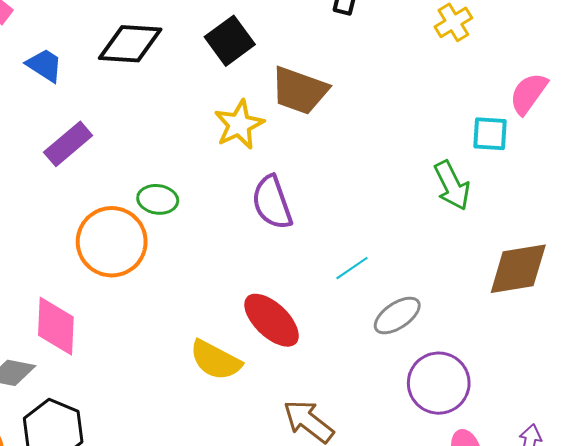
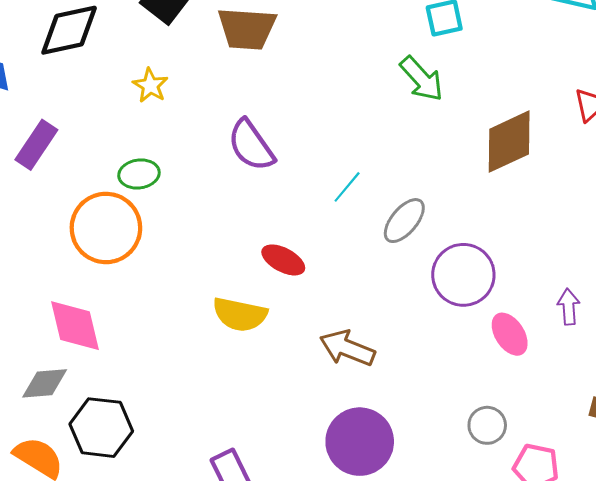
yellow star: (239, 125) -> (150, 85), moved, size x0.7
red ellipse: (272, 320) -> (283, 260), size x0.7

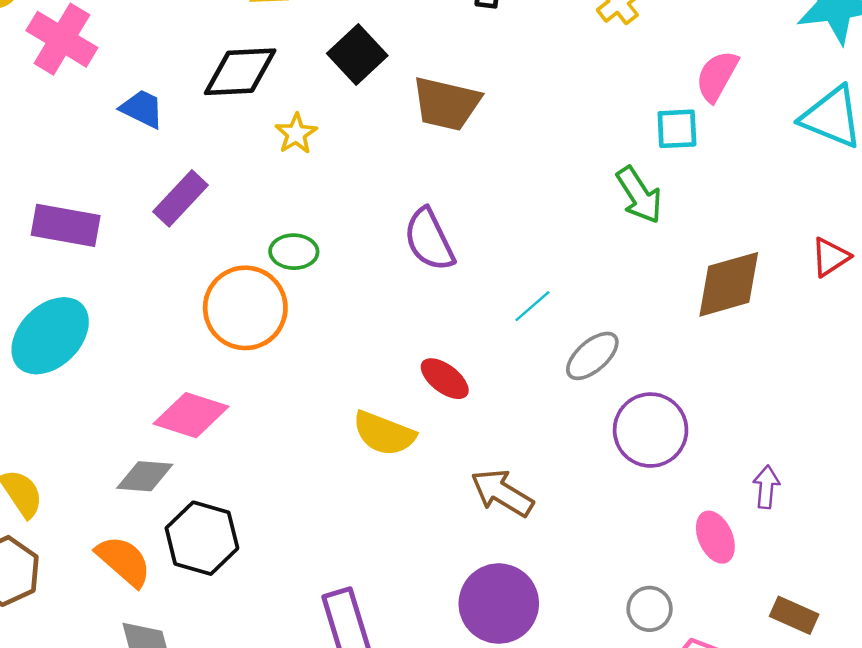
yellow star: (150, 85) -> (296, 134), moved
pink diamond: (75, 326) -> (191, 415), turned -68
pink ellipse: (510, 334) -> (715, 537), moved

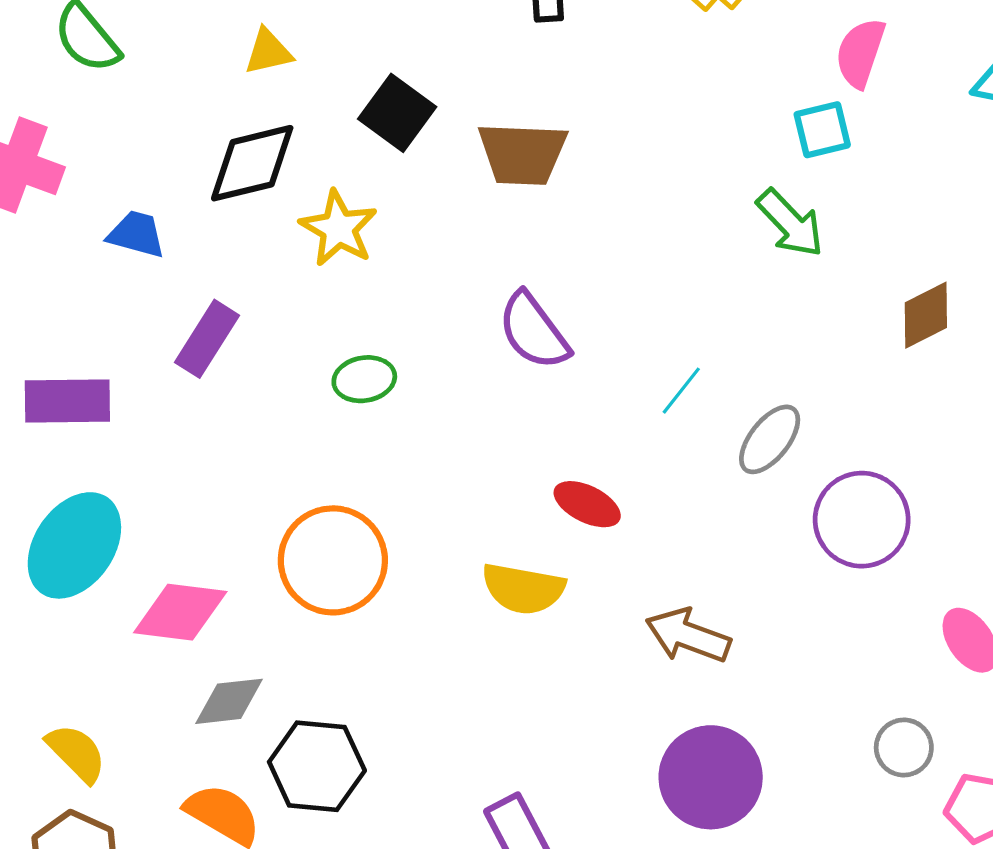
yellow star: (296, 134) -> (339, 228), size x1.4
brown diamond: (729, 284) -> (926, 315), size x0.7
orange circle: (245, 308) -> (333, 560), moved
pink diamond: (191, 415) -> (180, 612), moved

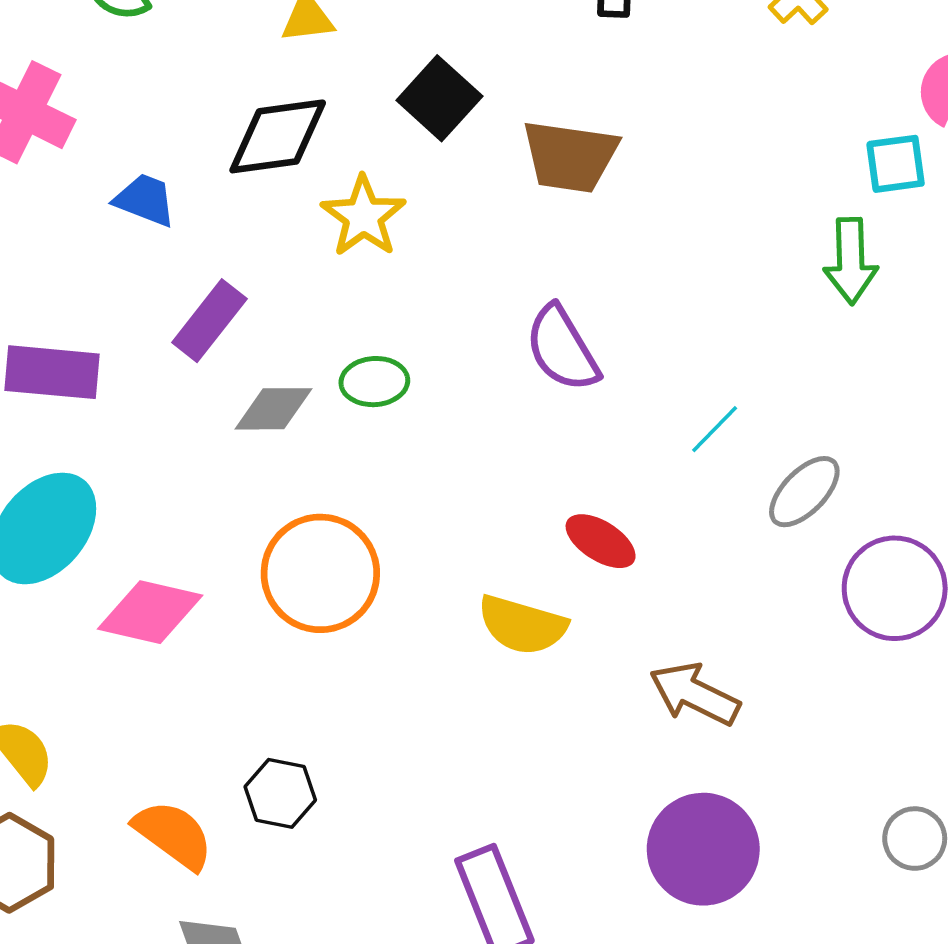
green arrow: (790, 223) -> (851, 261), turned 36
gray diamond: (229, 701) -> (274, 409), moved
black hexagon: (317, 766) -> (280, 793), size x0.7

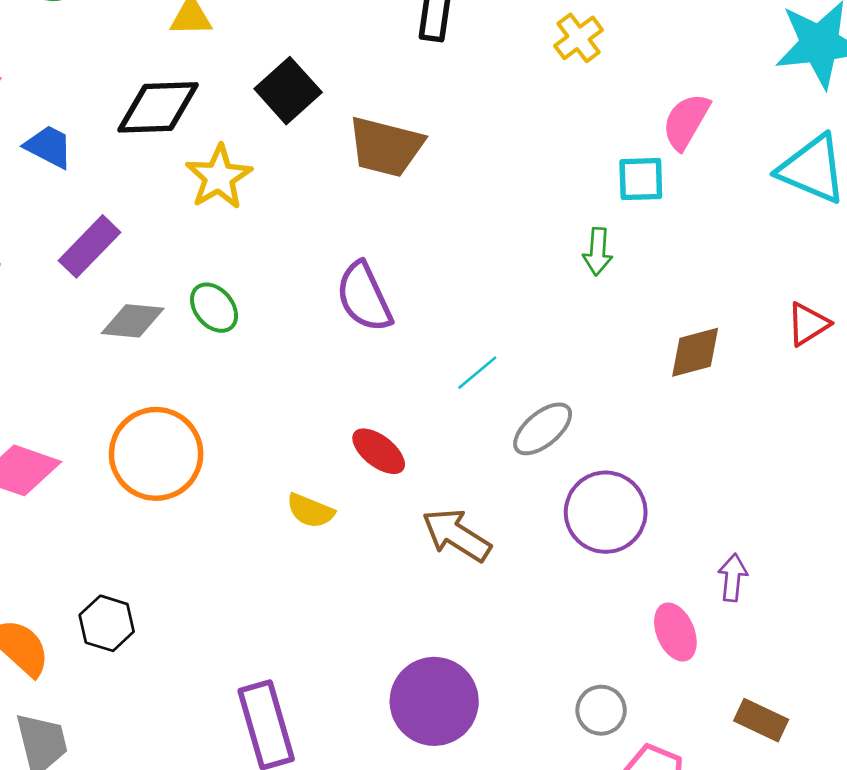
green arrow: (851, 261) -> (598, 252), size x0.7
green ellipse: (374, 382) -> (214, 308), turned 48
yellow semicircle: (522, 625) -> (310, 511), size x0.7
brown arrow: (695, 694) -> (456, 535), moved

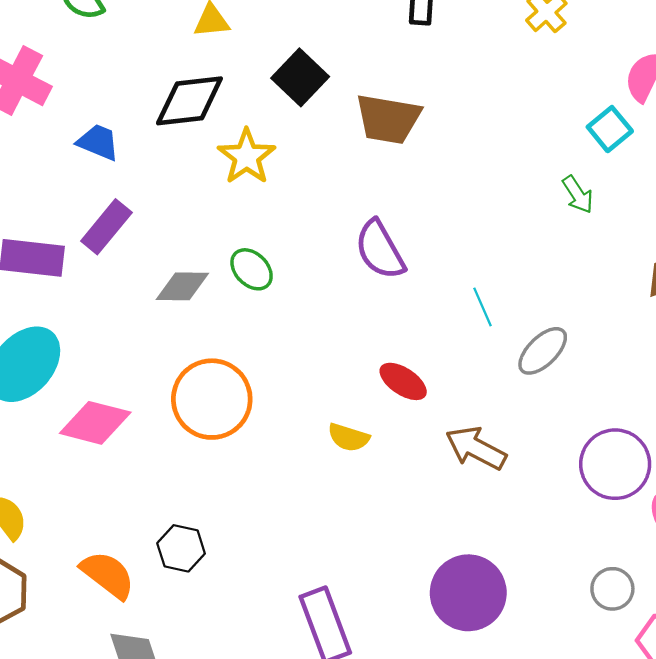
cyan square: (641, 179) -> (610, 129), turned -33
purple rectangle: (89, 246) -> (106, 227), moved
green arrow: (598, 252) -> (578, 195), turned -33
cyan line: (477, 373) -> (483, 307), turned -69
purple circle: (606, 512) -> (615, 464), moved

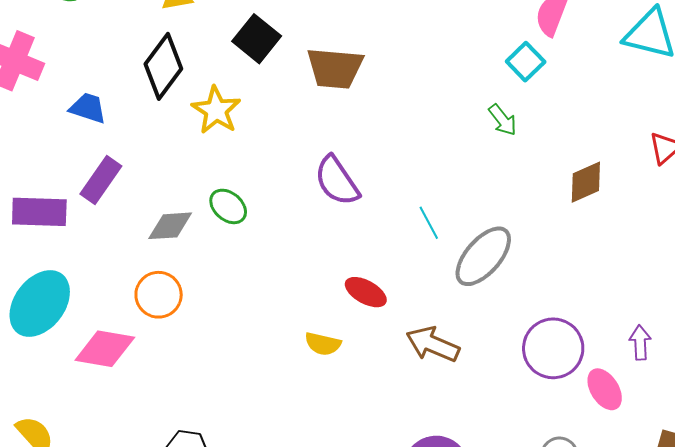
black diamond: (189, 101) -> (163, 66), turned -42
gray ellipse: (543, 351) -> (483, 256), size x1.4
orange circle: (212, 399) -> (159, 295), moved, size x0.7

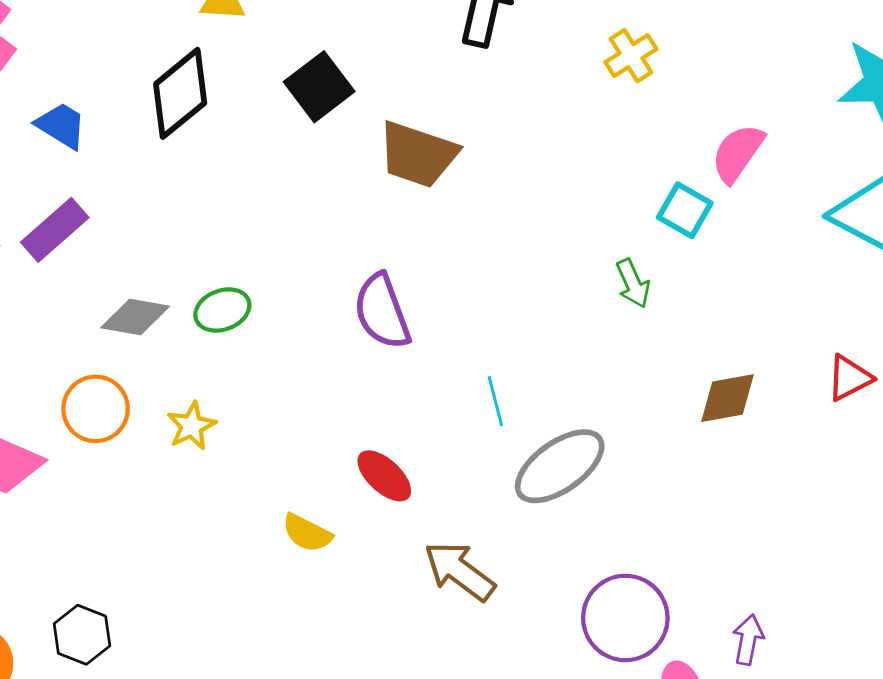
cyan square: (526, 62) -> (685, 210), turned -30
yellow star: (216, 110) -> (191, 426), moved, size x0.7
green ellipse: (228, 206) -> (222, 310), turned -75

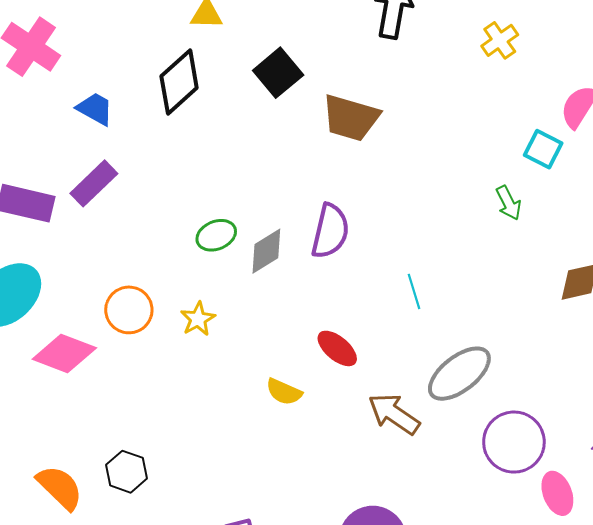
purple semicircle: (382, 311) -> (330, 231), turned -144
gray diamond: (135, 317) -> (266, 251), moved, turned -39
gray ellipse: (560, 466) -> (459, 374), moved

